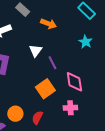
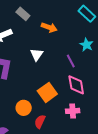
purple line: (52, 63) -> (71, 61), moved
orange circle: (15, 114) -> (24, 108), moved

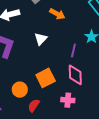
purple line: (71, 61) -> (73, 50), turned 32

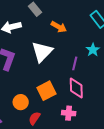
white triangle: (41, 39) -> (42, 52), size x1.6

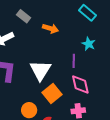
white triangle: (42, 52) -> (40, 70), moved

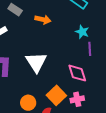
purple line: (74, 61) -> (90, 49), moved
orange square: (52, 94) -> (56, 95), moved

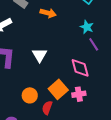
purple line: (90, 49) -> (94, 44), turned -32
white triangle: (36, 62) -> (40, 55), size x0.7

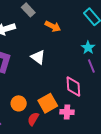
white triangle: (40, 55) -> (38, 57), moved, turned -35

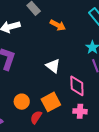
white triangle: (38, 57) -> (53, 66), moved
pink cross: (67, 112) -> (80, 111), moved

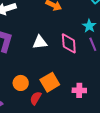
white triangle: (53, 66) -> (40, 42), moved, turned -42
pink diamond: (77, 86) -> (69, 43), moved

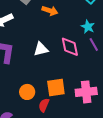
orange square: (50, 82) -> (56, 87), turned 30
pink cross: (79, 90) -> (86, 92), size x1.5

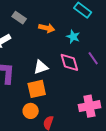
cyan star: (88, 27) -> (73, 37), moved
orange square: (56, 87) -> (37, 89), moved

